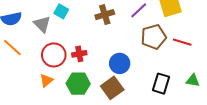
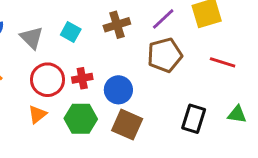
cyan square: (61, 11) -> (71, 32), moved
brown pentagon: (154, 37) -> (165, 55), moved
blue circle: (120, 63) -> (118, 90), moved
brown square: (112, 88) -> (127, 125), turned -30

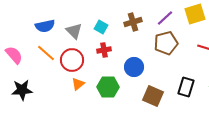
red cross: (82, 78) -> (104, 50), moved
red circle: (48, 80) -> (72, 60), moved
brown square: (127, 125) -> (153, 96), moved

